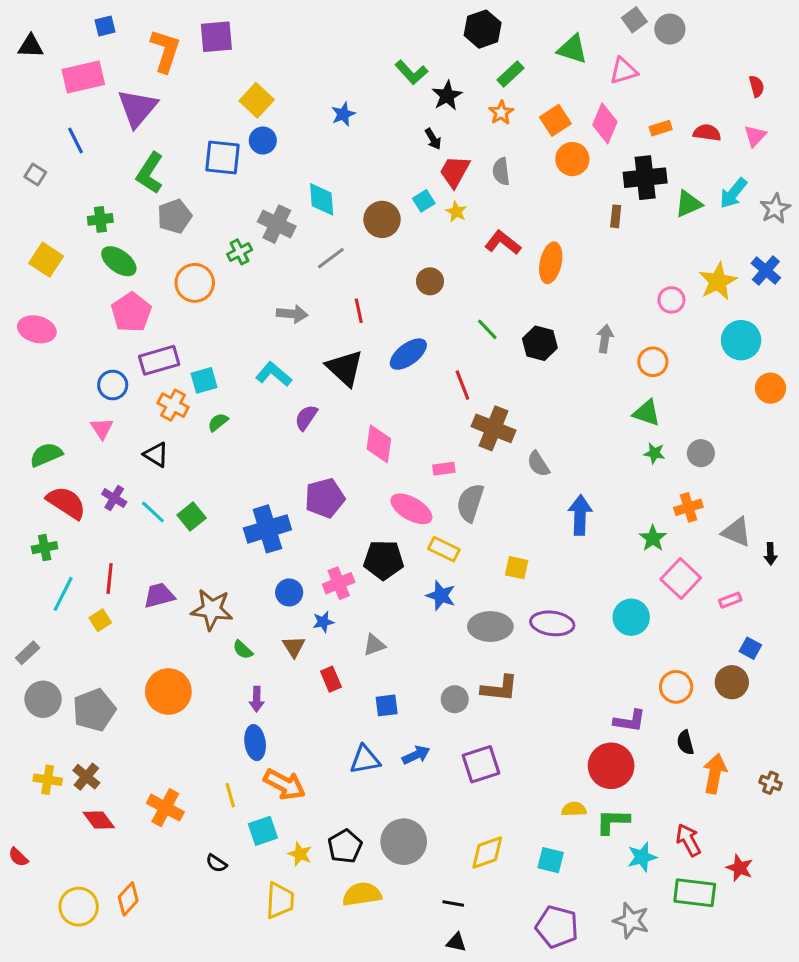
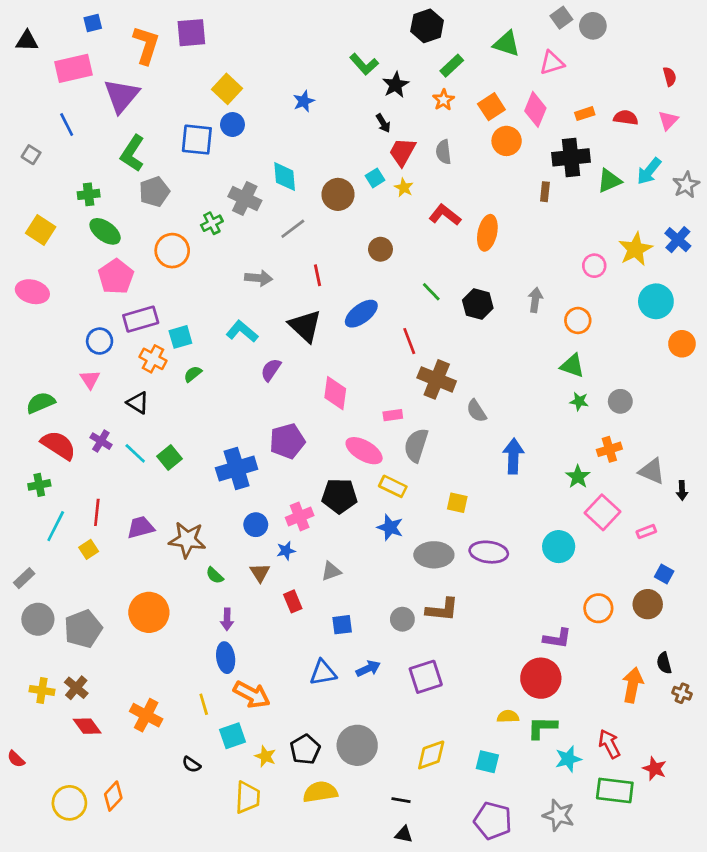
black semicircle: (685, 743) -> (664, 663), moved

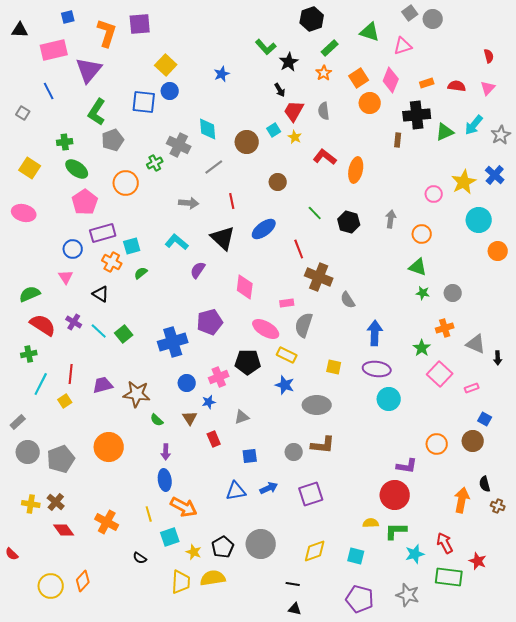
cyan circle: (559, 547) -> (389, 399), moved
purple ellipse: (489, 552) -> (377, 369), moved
yellow semicircle: (320, 792) -> (213, 578), moved

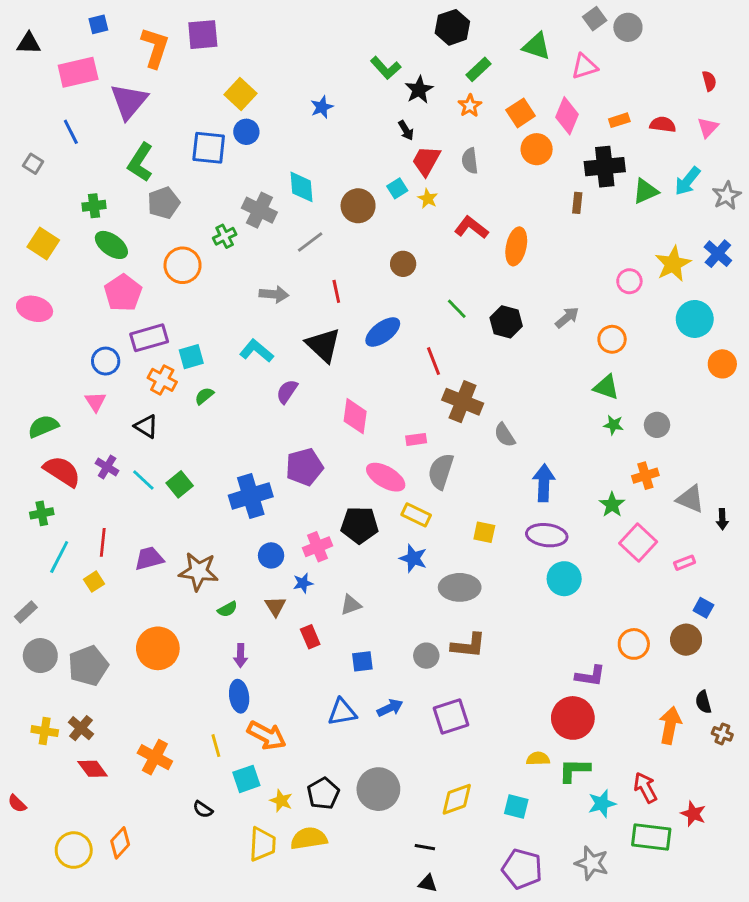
gray arrow: (391, 219) -> (567, 318), turned 42
green semicircle: (157, 420) -> (227, 609), turned -72

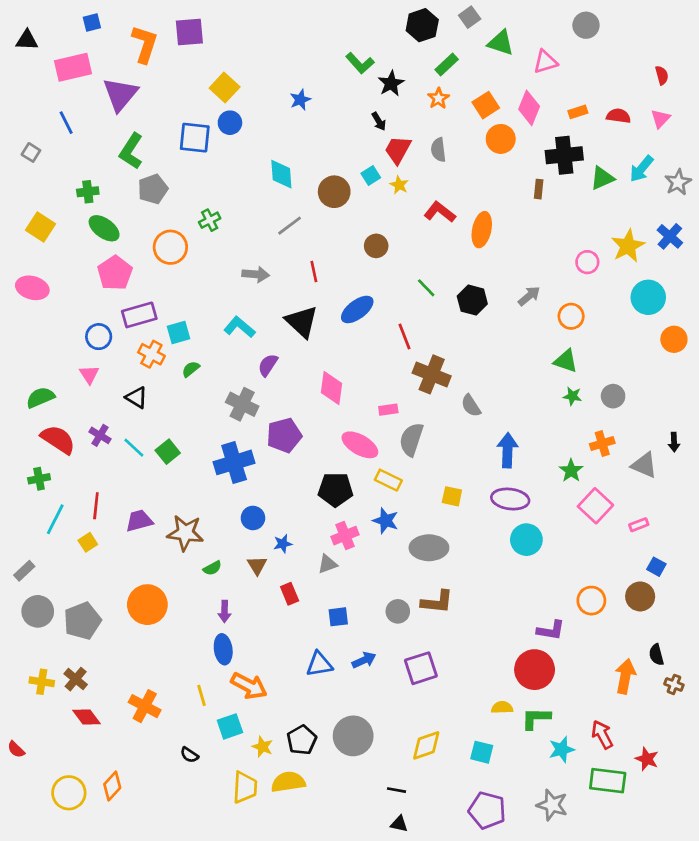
gray square: (595, 19) -> (470, 17), moved
gray cross: (259, 210) -> (242, 404), moved
black arrow: (722, 519) -> (674, 442), moved
pink cross: (317, 547) -> (345, 536), moved

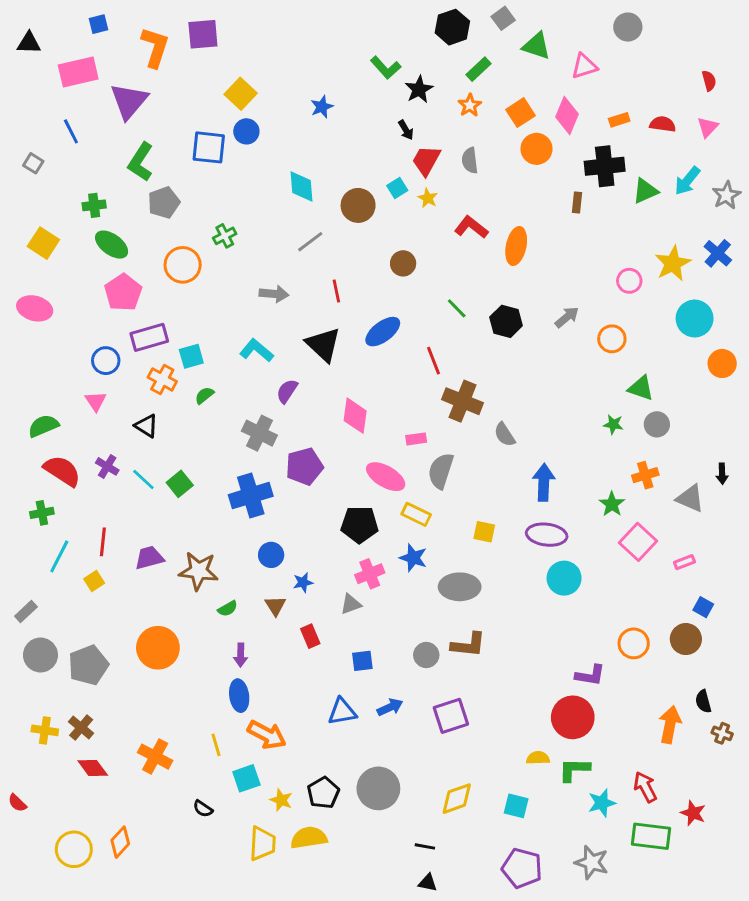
green triangle: (566, 361) -> (641, 388), moved

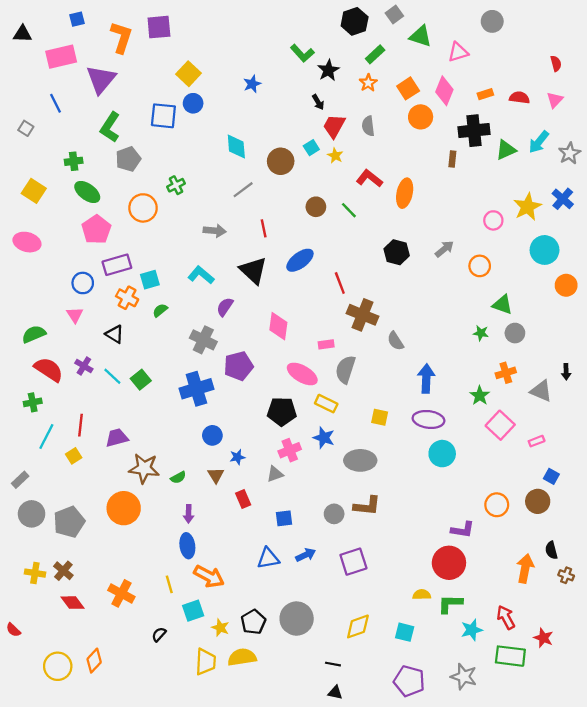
green line: (457, 308) -> (349, 210), moved
brown star: (199, 571) -> (144, 468), moved
black semicircle: (203, 809) -> (159, 634), turned 98

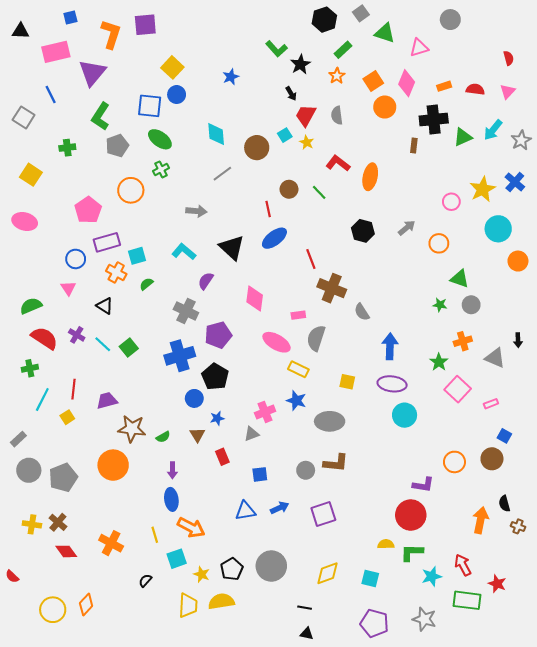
gray square: (26, 128) -> (24, 117), size x1.5
green ellipse: (87, 192) -> (160, 139), moved
red line: (264, 228) -> (268, 209), moved
black pentagon: (282, 412) -> (215, 377), moved, turned 30

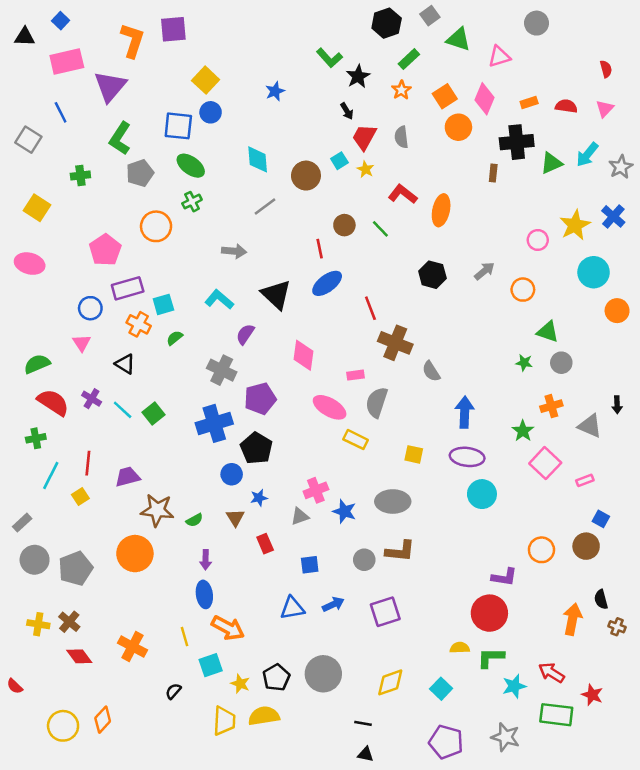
blue square: (70, 18) -> (61, 21), moved, turned -32
blue star: (296, 401) -> (344, 511), moved
red arrow: (463, 565) -> (551, 673), turned -30
cyan square: (370, 578) -> (441, 689), turned 30

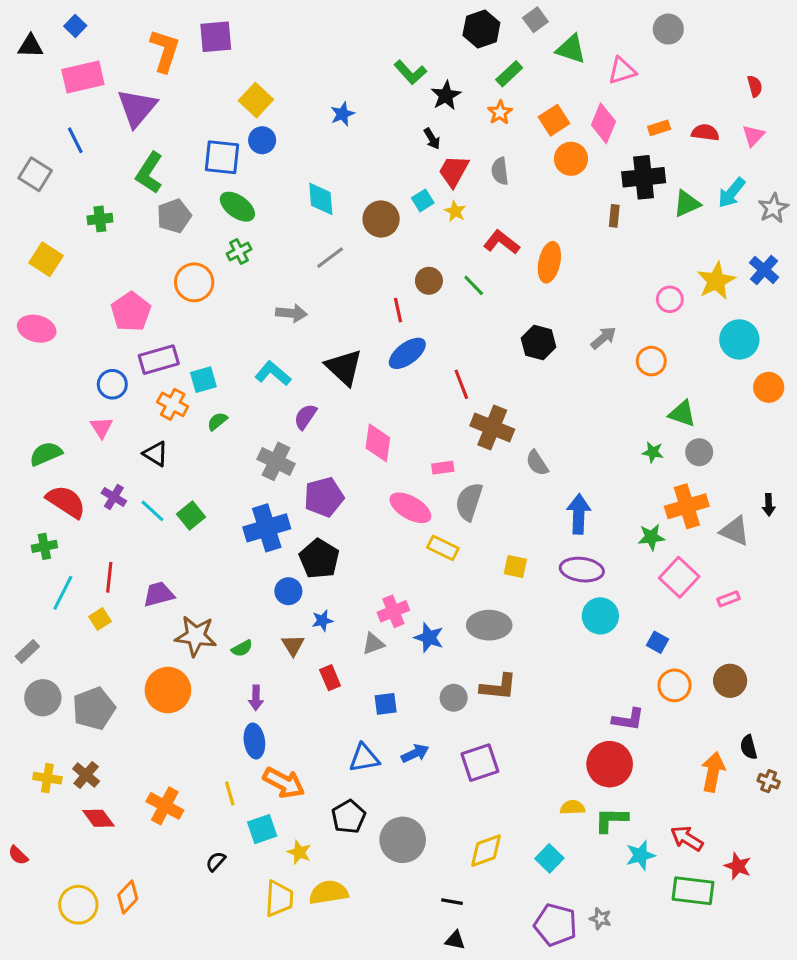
orange cross: (551, 406) -> (687, 506), size x1.5
green star: (523, 431) -> (651, 537), turned 30
blue square: (601, 519) -> (657, 642), moved
black pentagon: (276, 677) -> (349, 817), moved
gray star: (506, 737) -> (600, 919), moved, size x0.6

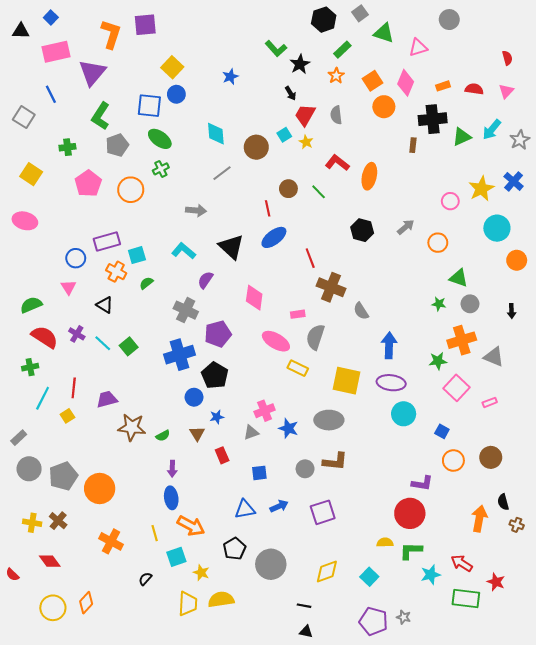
pink pentagon: (131, 312) -> (88, 183), moved
black arrow: (769, 505) -> (511, 311), moved
yellow square: (515, 566) -> (347, 381), size x1.8
orange circle: (168, 690) -> (100, 488), moved
red diamond: (98, 818) -> (50, 561), moved

